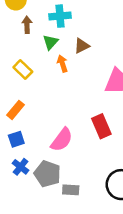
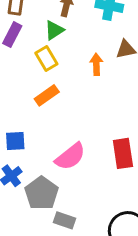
green triangle: (50, 42) -> (54, 30), moved
orange rectangle: (15, 110) -> (47, 95), moved

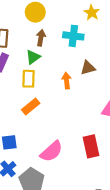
yellow rectangle: (46, 58) -> (29, 79), turned 36

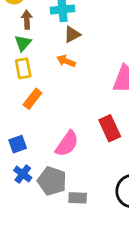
brown triangle: (88, 68) -> (72, 35), moved
orange arrow: (66, 81) -> (66, 61), turned -49

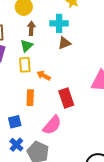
orange arrow: (66, 61) -> (44, 76), moved
orange rectangle: (32, 99) -> (30, 98), moved, turned -42
red rectangle: (110, 128) -> (66, 98), moved

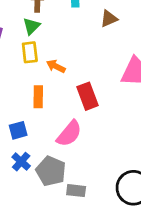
brown triangle: (64, 43) -> (109, 19), moved

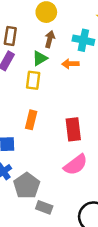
orange arrow: (56, 66) -> (70, 64), moved, turned -42
pink semicircle: (69, 134) -> (76, 165), moved

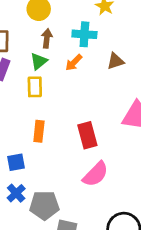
orange arrow: (70, 64) -> (74, 63), turned -35
gray pentagon: (27, 186) -> (44, 205), turned -30

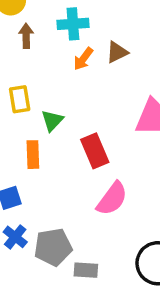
green triangle: (39, 61) -> (52, 121), moved
orange arrow: (74, 63) -> (83, 59), moved

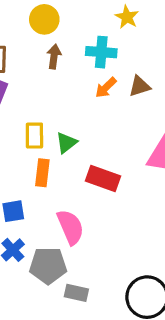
yellow rectangle: (20, 99) -> (34, 136), moved
red rectangle: (95, 151) -> (103, 179), turned -56
pink semicircle: (112, 199) -> (70, 227), moved, turned -69

